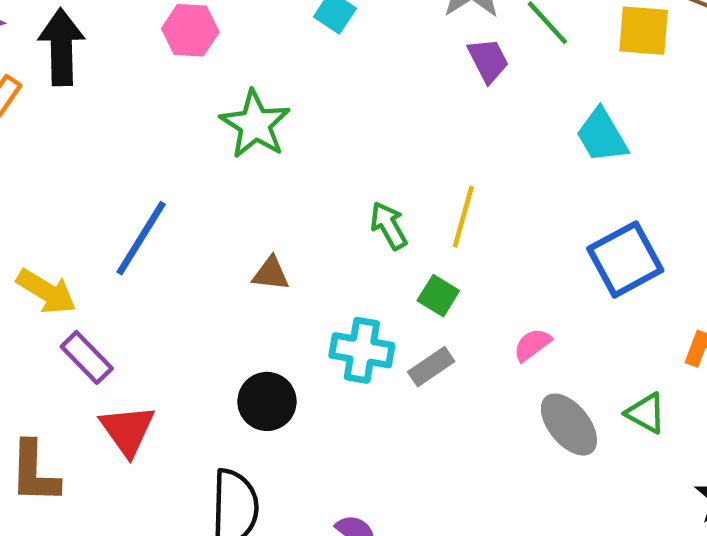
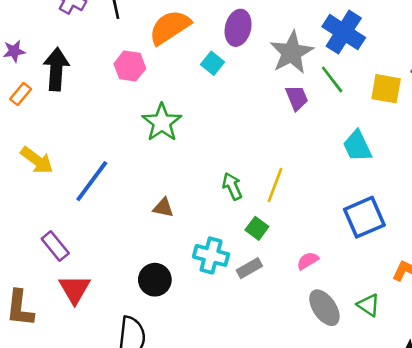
yellow arrow: (46, 292) -> (37, 160), moved

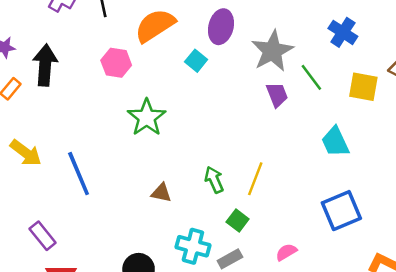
blue cross: (344, 32) -> (343, 32), moved, size x0.7
blue line: (92, 181) -> (79, 174), turned -60
brown triangle: (163, 208) -> (161, 193), moved

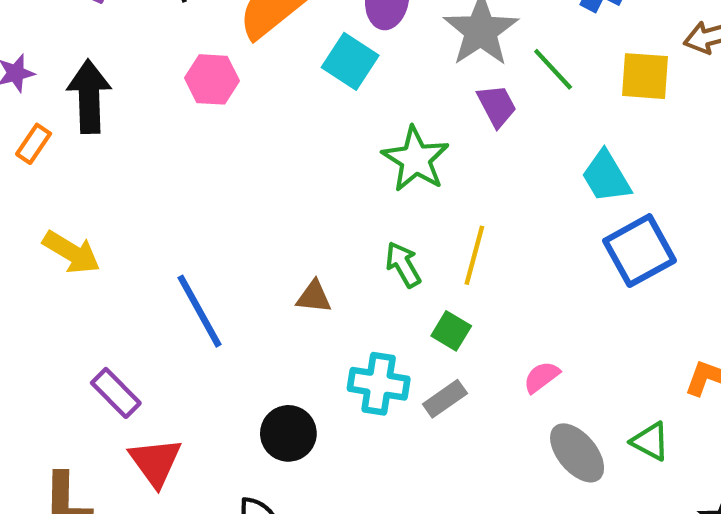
cyan square: (196, 61) -> (350, 61), size x1.4
green star: (147, 117) -> (416, 159), moved
blue line: (79, 174) -> (199, 311), moved
blue square: (341, 211) -> (639, 251), moved

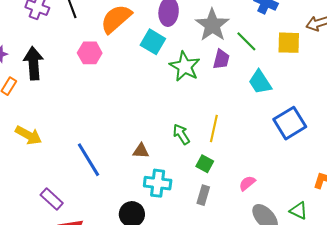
purple trapezoid: (497, 106) -> (221, 59), turned 45
green star: (416, 159) -> (185, 66), moved
cyan trapezoid: (606, 177) -> (260, 82), moved
cyan cross: (379, 384) -> (158, 183), moved
gray rectangle: (445, 399) -> (203, 195), turned -36

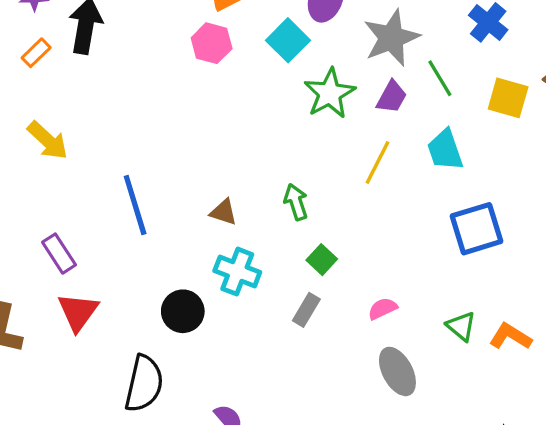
pink hexagon: (90, 53) -> (212, 43), moved
yellow line: (214, 129) -> (377, 163), moved
green triangle: (299, 211) -> (461, 326), moved

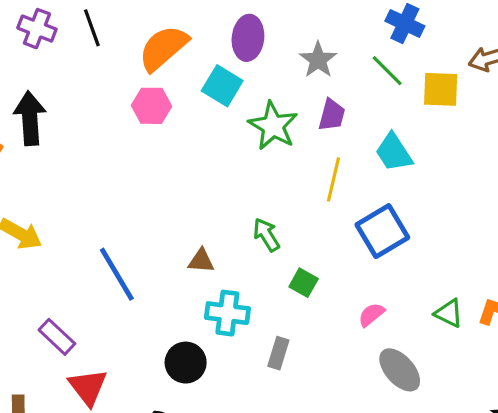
gray star: (391, 38) -> (318, 60), size x0.7
green line: (440, 78) -> (387, 71), moved
blue square: (476, 229) -> (382, 231), moved
gray rectangle: (306, 310) -> (278, 353), moved

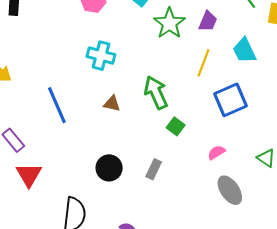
green arrow: (266, 235) -> (156, 92), size x1.5
cyan cross: (227, 313) -> (101, 56), moved
black circle: (186, 363) -> (109, 168), moved

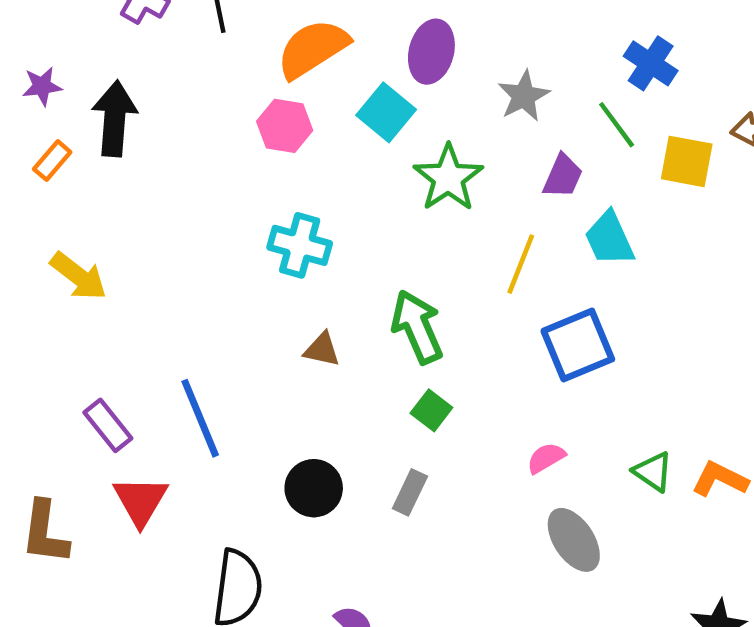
purple trapezoid: (208, 21) -> (563, 176), moved
blue line: (57, 105) -> (200, 418), moved
green square: (176, 126) -> (431, 410), moved

